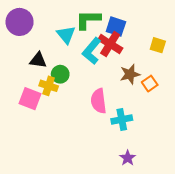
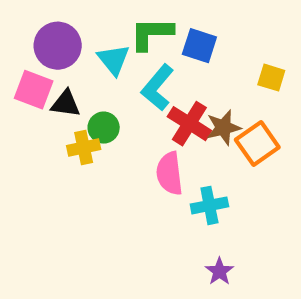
purple circle: (20, 22) -> (58, 46), moved
red cross: (110, 44) -> (189, 124), moved
orange square: (150, 84) -> (257, 144), size x1.5
yellow cross: (49, 86) -> (84, 148), turned -30
pink square: (30, 99) -> (34, 90), moved

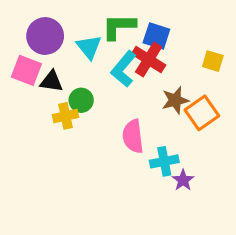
red cross: (189, 124) -> (149, 60), moved
purple star: (219, 271) -> (183, 180), moved

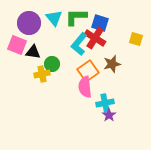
cyan triangle: (89, 47) -> (54, 18), moved
orange square: (202, 113) -> (88, 71), moved
purple star: (183, 180) -> (109, 115), moved

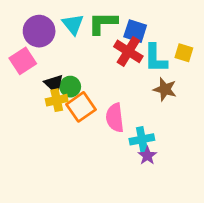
cyan L-shape: (79, 44) -> (155, 58), moved, turned -40
pink square: (17, 45) -> (23, 61), turned 36
black triangle: (33, 52) -> (54, 84), moved, turned 35
brown star: (112, 64) -> (165, 89), moved, turned 30
orange square: (88, 71) -> (81, 107), moved

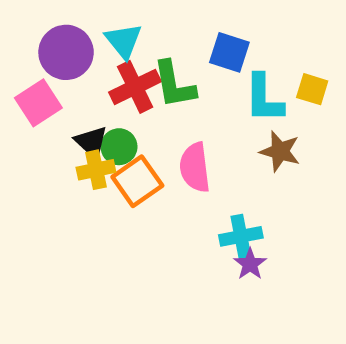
green L-shape: (103, 23) -> (174, 85), moved, turned -100
red cross: (128, 51) -> (135, 87), moved, turned 32
pink semicircle: (115, 118) -> (195, 167), moved

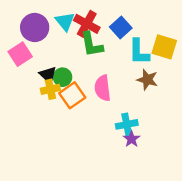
blue square: (229, 52) -> (121, 27), turned 30
red cross: (135, 87) -> (87, 24), moved, turned -35
yellow square: (312, 89) -> (164, 47), size x1.5

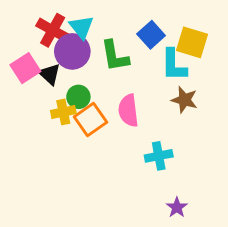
red cross: (87, 24) -> (53, 30), moved
purple circle: (35, 27) -> (72, 51), moved
yellow square: (164, 47) -> (192, 42), moved
black triangle: (48, 75) -> (50, 74), moved
purple star: (132, 139) -> (177, 207), moved

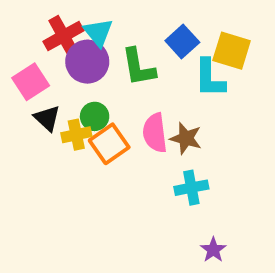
red cross: (53, 30) -> (64, 36), turned 32
black triangle: (50, 74) -> (47, 118), moved
brown star: (184, 100) -> (186, 138), moved

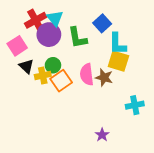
yellow square: (232, 51) -> (118, 61), moved
cyan cross: (191, 188) -> (135, 105), moved
purple star: (213, 250) -> (102, 135), moved

